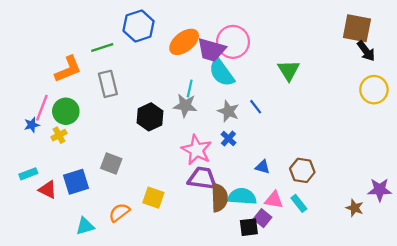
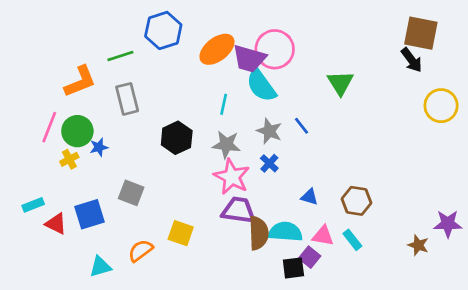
black arrow: (366, 51) -> (412, 60), moved
gray star: (185, 106) -> (226, 145), moved
blue star: (32, 125) -> (99, 147), moved

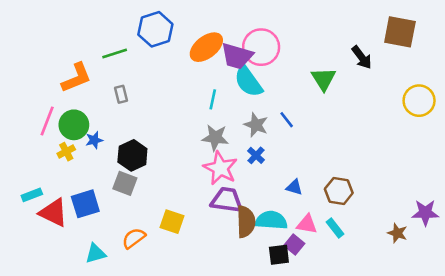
black arrow: (412, 60) -> (362, 57), moved
gray rectangle: (127, 99) -> (121, 94), size x0.6
black hexagon: (177, 138) -> (132, 155), moved
red triangle: (56, 224) -> (53, 213), size x1.4

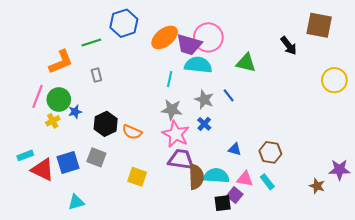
green triangle: (323, 79) -> (246, 63), moved, turned -45
cyan semicircle: (248, 82) -> (198, 65), turned 132
gray square: (125, 183) -> (96, 157), moved
orange semicircle: (134, 238) -> (132, 132), moved, turned -120

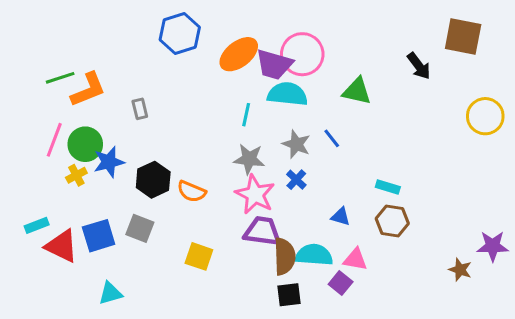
green line: (91, 43) -> (60, 78), moved
blue star: (75, 112) -> (109, 162), size x1.5
cyan rectangle: (267, 182) -> (388, 187), moved, turned -35
black square: (223, 203) -> (289, 295), moved

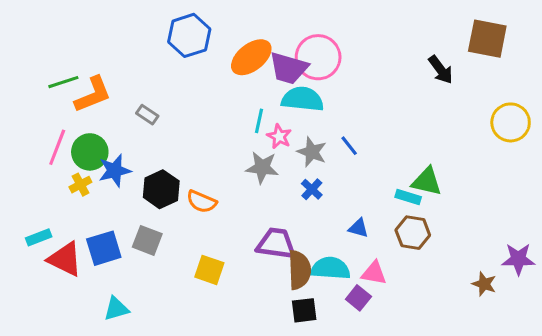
green triangle: (357, 91) -> (427, 181), moved
gray rectangle: (140, 109) -> (147, 115), turned -42
pink star: (255, 194) -> (279, 136), moved, size x0.6

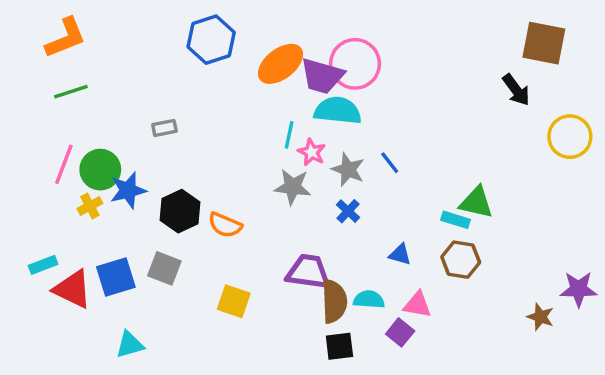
black arrow: (441, 70) -> (516, 90), moved
orange L-shape: (93, 94) -> (66, 38), moved
gray rectangle: (147, 115) -> (164, 128), turned -45
cyan semicircle: (330, 268) -> (369, 300), size x0.7

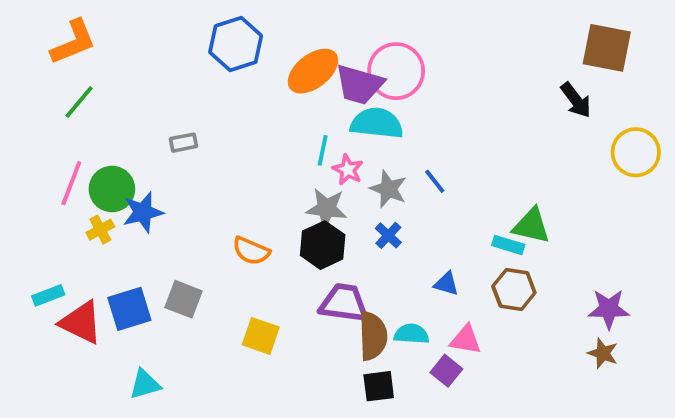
green line: (71, 92) -> (79, 102), turned -32
black hexagon: (180, 211) -> (323, 245), moved
purple star: (579, 289) -> (609, 309), moved

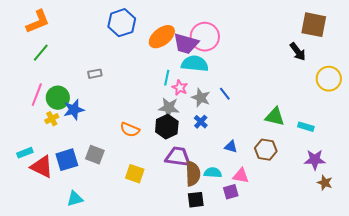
cyan rectangle: (508, 245) -> (306, 127), moved
brown star: (603, 353) -> (325, 183), moved
purple square: (446, 371) -> (231, 192), turned 35

